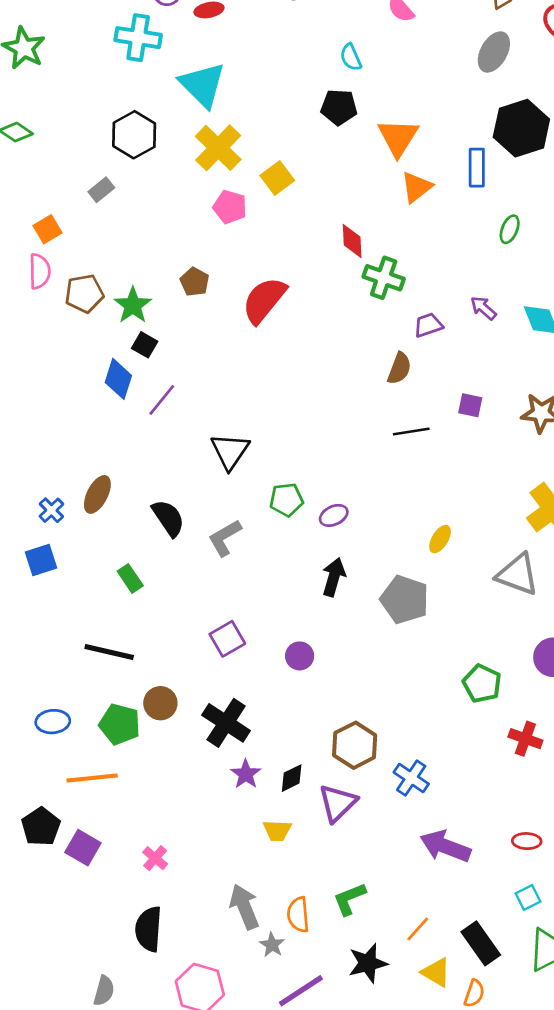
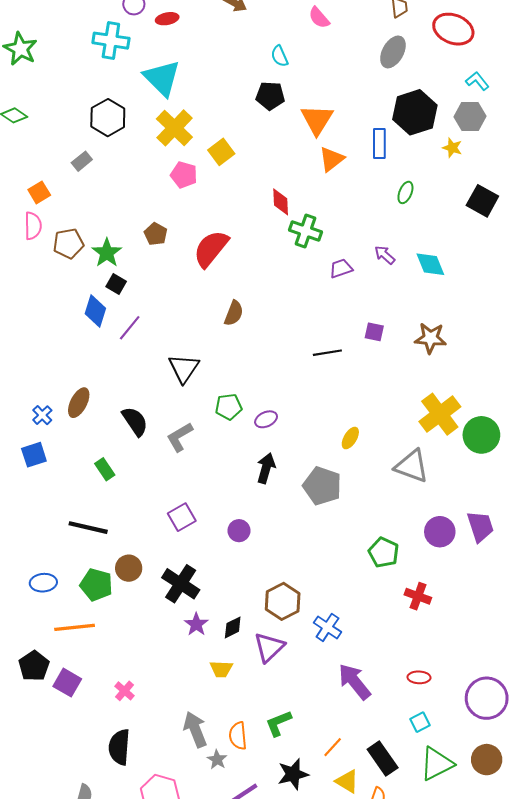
brown semicircle: (399, 368) -> (234, 313), moved
purple arrow: (445, 846) -> (354, 682), turned 30

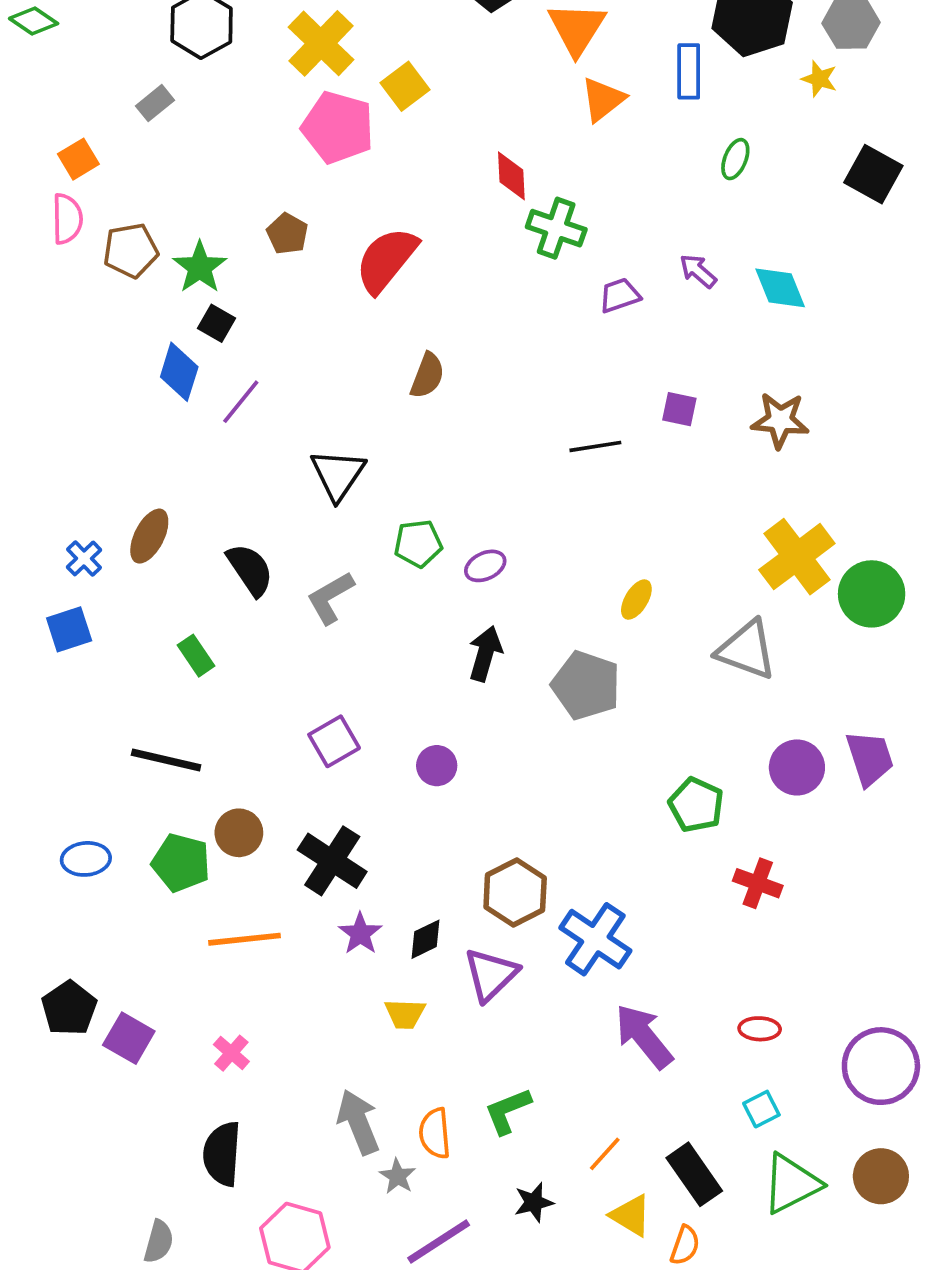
pink pentagon: (184, 175) -> (338, 127), size x1.5
orange line: (75, 627) -> (244, 939), moved
blue cross: (327, 627) -> (595, 939), size x1.4
black star: (293, 774) -> (534, 1202), size x0.7

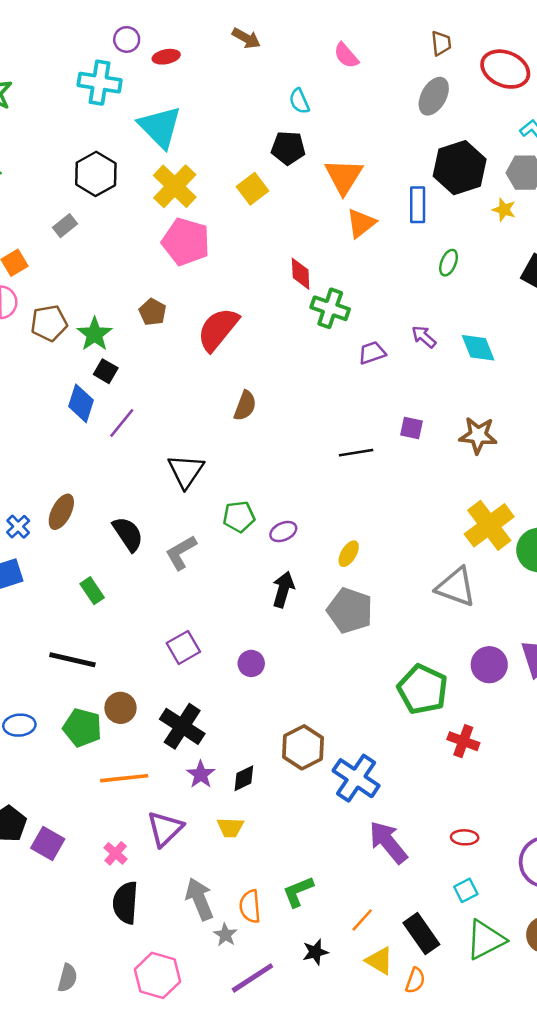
yellow square: (405, 86) -> (252, 189), moved
yellow ellipse: (636, 600) -> (349, 554), moved
green pentagon: (696, 805) -> (423, 689), size x1.4
purple triangle: (491, 975) -> (165, 829), moved
black semicircle: (222, 1154) -> (125, 903), moved

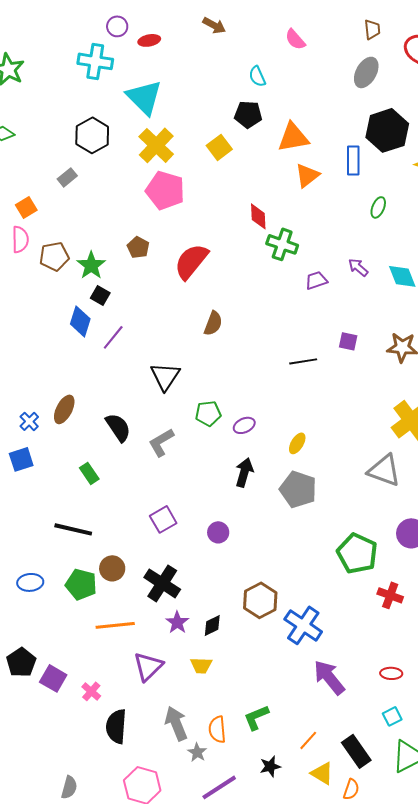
orange triangle: (344, 176) -> (293, 137), turned 48
pink cross: (116, 853) -> (91, 691), moved

